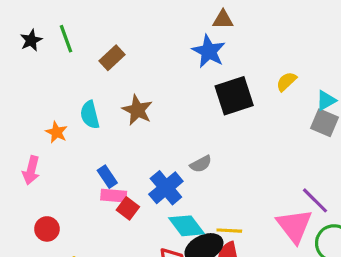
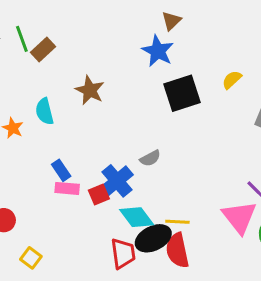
brown triangle: (223, 20) -> (171, 21), turned -45
brown rectangle: (112, 58) -> (43, 49), moved
brown star: (137, 110) -> (90, 90), moved
red square: (128, 208) -> (99, 195), moved, turned 30

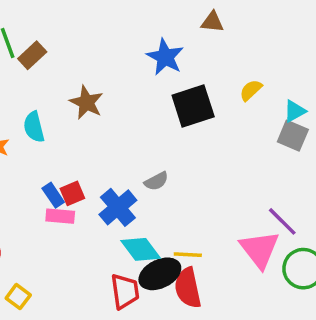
brown triangle: (171, 21) -> (212, 22), moved, turned 50
red square: (99, 195) -> (72, 193), moved

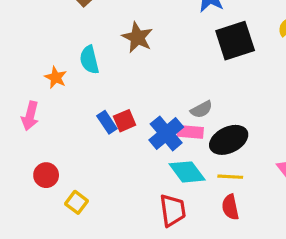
pink rectangle: (60, 216) -> (190, 132), moved
black ellipse: (160, 274) -> (229, 140), moved
red semicircle: (188, 288) -> (230, 207), size x0.7
yellow square: (18, 297) -> (77, 202), moved

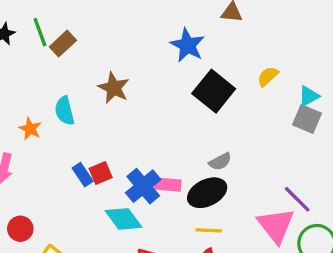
black square: (235, 41) -> (214, 91), turned -33
gray semicircle: (201, 109) -> (220, 162), moved
cyan diamond: (187, 172) -> (124, 219), moved

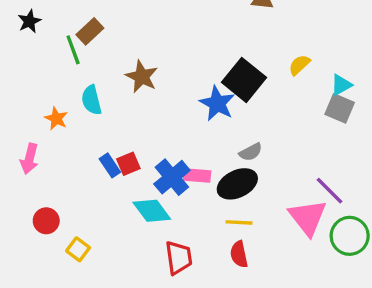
green line: (40, 32) -> (73, 50), moved
blue star: (187, 45) -> (217, 103), moved

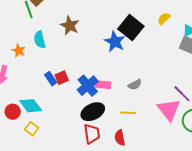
gray semicircle: (251, 152) -> (135, 85), moved
black ellipse: (237, 184) -> (93, 112), moved
cyan diamond: (152, 211) -> (31, 106), moved
red semicircle: (239, 254) -> (120, 138), moved

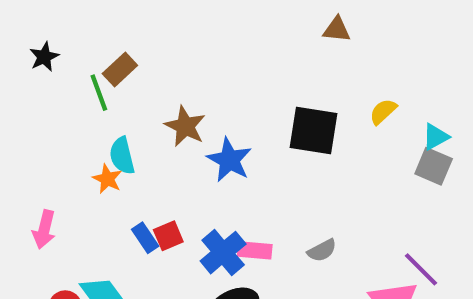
black square: (131, 28) -> (314, 130), turned -30
blue star: (115, 42) -> (229, 160), moved
orange star: (19, 51) -> (107, 179), moved

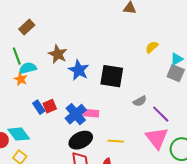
green line: (99, 93) -> (17, 56), moved
black square: (314, 130) -> (112, 76), moved
cyan semicircle: (122, 156) -> (28, 68), turned 90
gray semicircle: (322, 250) -> (140, 101), moved
purple line: (421, 269) -> (161, 114), moved

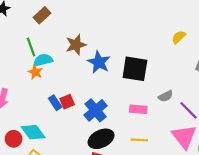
brown star: (58, 54) -> (76, 45), turned 30
pink rectangle: (91, 113) -> (138, 109), moved

